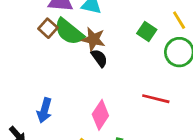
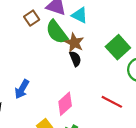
brown square: (48, 28) -> (32, 18), moved
green square: (147, 31) -> (118, 47), size x1.5

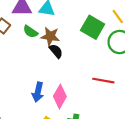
green semicircle: (57, 32) -> (30, 32), size x0.6
blue arrow: (22, 89) -> (38, 92), moved

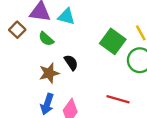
brown star: (50, 36) -> (49, 73), moved, turned -30

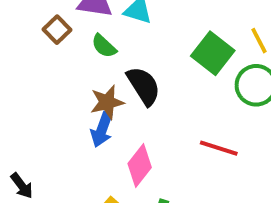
black semicircle: (71, 63) -> (144, 86), size x1.5
blue arrow: (47, 104) -> (102, 130), moved

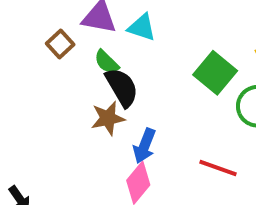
black semicircle: (144, 86) -> (122, 87), moved
blue arrow: (102, 130) -> (144, 146), moved

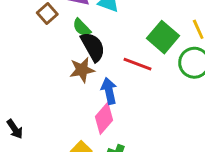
blue arrow: (144, 146) -> (109, 91), turned 145
red line: (218, 168) -> (138, 64), moved

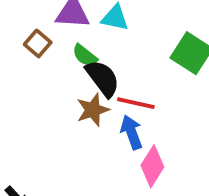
red line: (138, 64) -> (136, 103), moved
pink diamond: (104, 118) -> (152, 166), moved

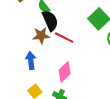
blue arrow: (131, 132) -> (31, 60), moved

